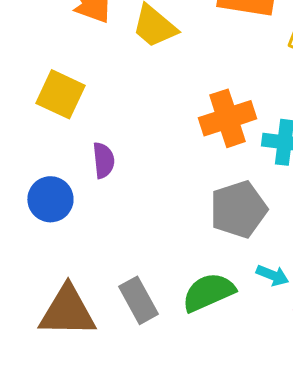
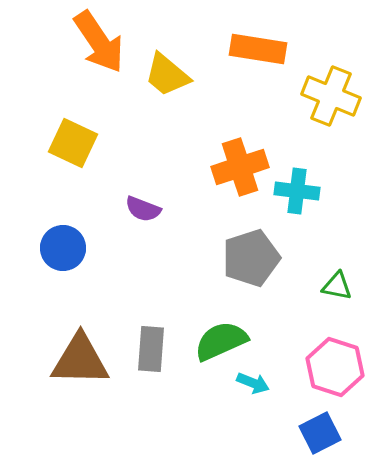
purple semicircle: (103, 160) -> (143, 209), moved, turned 117
cyan arrow: (272, 275) -> (253, 383), moved
gray rectangle: (138, 300) -> (151, 349), turned 33

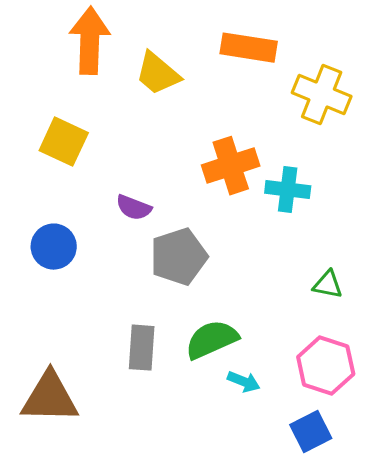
orange arrow: (99, 42) -> (90, 41), turned -144
gray pentagon: (251, 258) -> (179, 257), moved
brown triangle: (80, 360) -> (50, 398), moved

